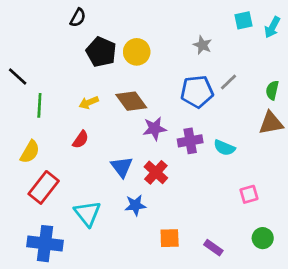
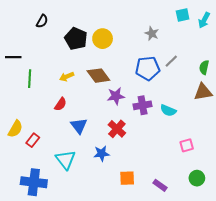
black semicircle: (78, 18) -> (42, 21), moved
black line: (18, 77) -> (13, 57), turned -42
yellow semicircle: (30, 152) -> (15, 129), moved
blue triangle: (122, 167) -> (79, 126), moved
red rectangle: (44, 187) -> (33, 140), size x0.6

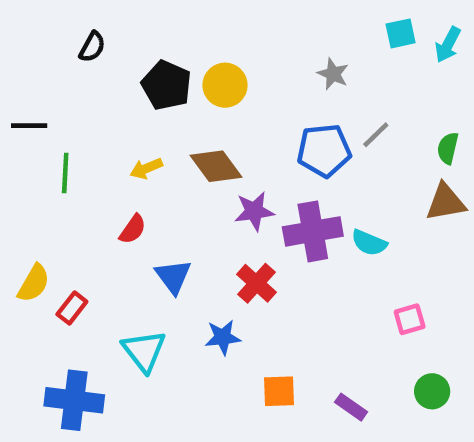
purple cross: (143, 105) -> (313, 231), size x1.4

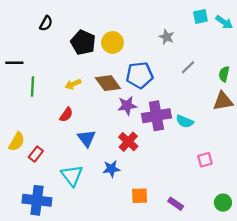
cyan arrow: (448, 45) -> (224, 22), turned -84
blue pentagon: (324, 150) -> (140, 75), moved
green circle: (432, 391) -> (223, 203), moved

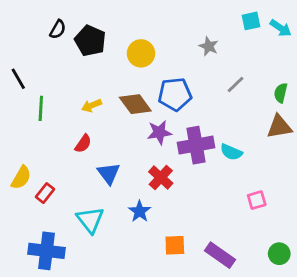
black pentagon: (83, 42) -> (90, 41), moved
black line: (14, 63) -> (18, 79), turned 60
blue star: (111, 169) -> (140, 211), turned -30
purple rectangle: (176, 204) -> (220, 255), size x1.5

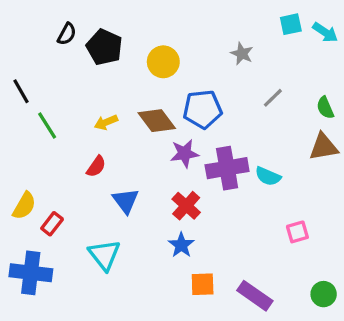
green semicircle: (281, 93) -> (325, 108), turned -36
green line: (41, 108) -> (47, 126), turned -35
blue star: (140, 211) -> (181, 245), moved
blue cross: (46, 251) -> (31, 273), moved

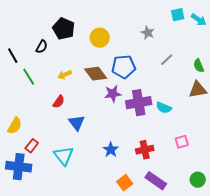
black semicircle: (67, 34) -> (42, 47), moved
red cross: (186, 206) -> (145, 150), moved, turned 36
red rectangle: (52, 224) -> (32, 146), moved
orange square: (203, 284) -> (125, 183), moved, turned -35

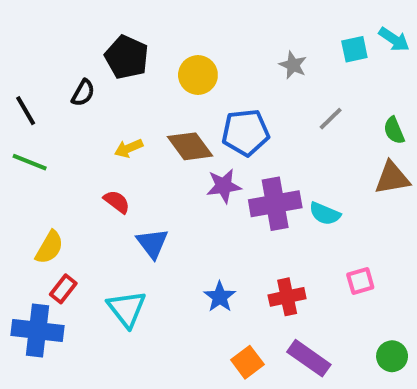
cyan square: (178, 15) -> (354, 49), moved
green line: (29, 77) -> (30, 162), moved, turned -36
red semicircle: (59, 102) -> (117, 202), turned -88
yellow semicircle: (15, 126) -> (49, 247), moved

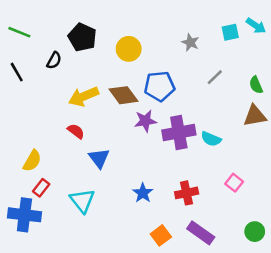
yellow arrow: (129, 148) -> (84, 96), size x1.6
green line: (30, 162) -> (19, 32), moved
pink square: (360, 281) -> (234, 183), turned -36

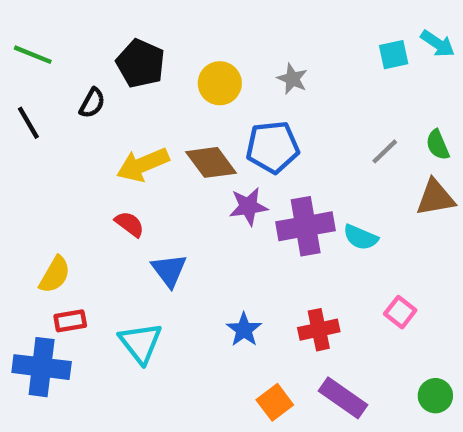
gray star: (190, 42) -> (292, 79), moved
gray line: (215, 77) -> (385, 151), moved
red rectangle: (41, 188) -> (70, 321), turned 42

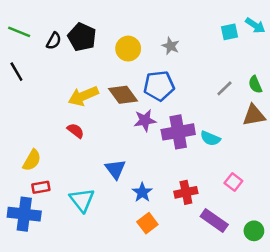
black semicircle: (92, 103) -> (54, 41), moved
blue triangle: (169, 270) -> (115, 169), moved
purple rectangle: (343, 398) -> (214, 221), moved
orange square: (275, 402) -> (147, 223), moved

